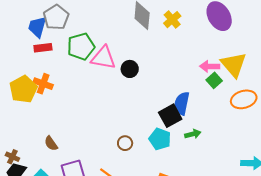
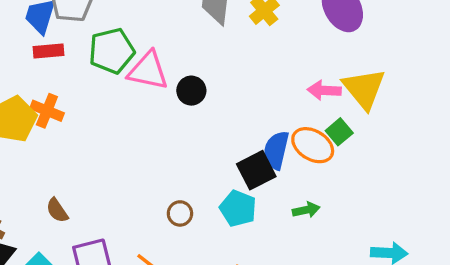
green square: (214, 80) -> (339, 132), moved
orange ellipse: (244, 99) -> (313, 145), moved, turned 45
green arrow: (193, 134) -> (306, 210), moved

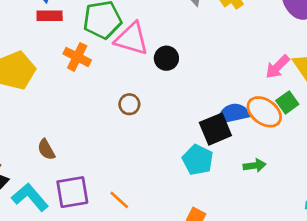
pink arrow: (324, 90) -> (278, 67), turned -52
orange cross: (47, 111) -> (77, 57), moved
blue semicircle: (276, 150) -> (233, 114), turned 60
brown circle: (180, 213) -> (129, 104), moved

